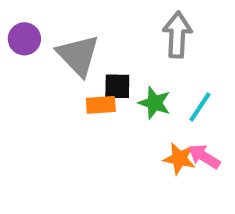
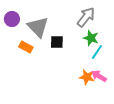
gray arrow: (177, 35) -> (86, 17), turned 35
green star: (155, 103) -> (91, 38), moved
orange rectangle: (101, 105) -> (26, 47), moved, turned 32

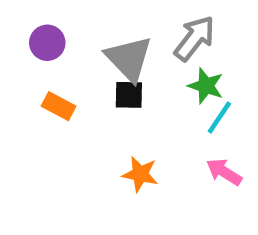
purple circle: (12, 19) -> (47, 43), moved
gray triangle: (38, 27) -> (129, 59), moved
orange star: (87, 77) -> (140, 174), moved

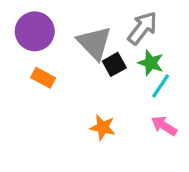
purple circle: (47, 43) -> (35, 31), size x1.5
black square: (129, 95) -> (114, 64), moved, turned -30

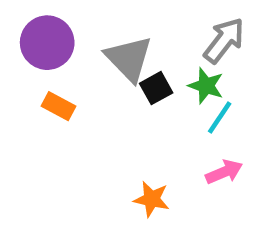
gray arrow: (142, 28) -> (224, 40), moved
pink arrow: (164, 126) -> (224, 172), turned 125
orange star: (103, 127) -> (152, 199), moved

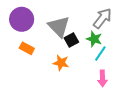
pink arrow: (224, 172) -> (102, 78), turned 112
orange star: (152, 199) -> (61, 63), moved

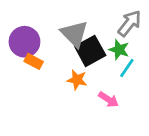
purple circle: (22, 19) -> (24, 42), moved
black square: (71, 40) -> (90, 51), size x1.6
pink arrow: (102, 78) -> (109, 100), moved, turned -56

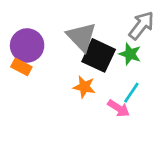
black square: (90, 51) -> (99, 55), turned -36
orange rectangle: (34, 61) -> (21, 67), moved
cyan line: (127, 68) -> (131, 93), moved

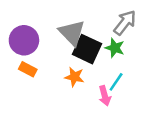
orange rectangle: (21, 67) -> (28, 69), moved
pink arrow: (119, 108) -> (105, 96), turned 42

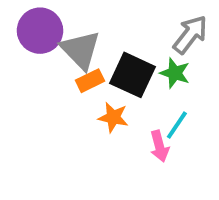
gray triangle: (72, 33) -> (80, 50), moved
purple circle: (24, 40) -> (40, 31), moved
orange rectangle: (28, 69) -> (90, 81), moved, turned -54

